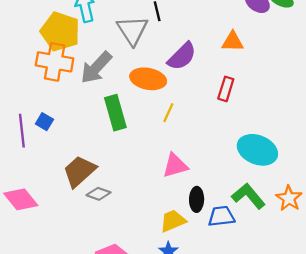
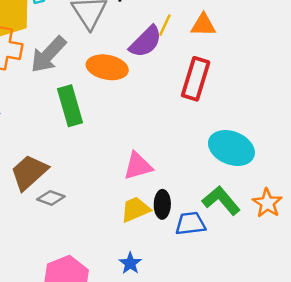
red rectangle: (226, 89) -> (196, 79), size x1.5
yellow line: (168, 113) -> (165, 25), moved
yellow trapezoid: (173, 221) -> (135, 209), moved

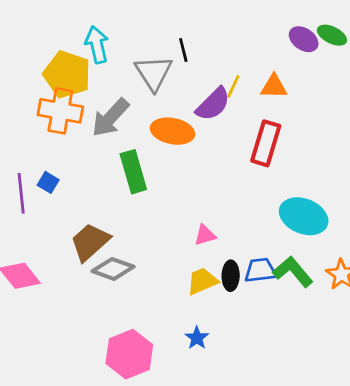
pink triangle: (138, 166) -> (205, 235), size x0.7
gray diamond: (51, 198) -> (113, 269), size x1.4
blue trapezoid: (190, 224) -> (260, 270), moved

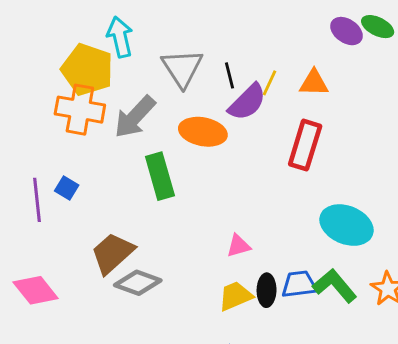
black line: (183, 50) -> (230, 75), moved

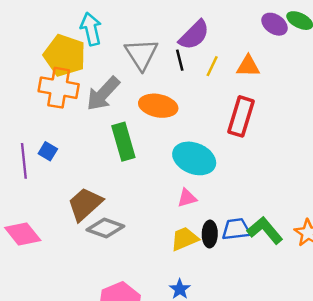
purple semicircle: (247, 102) -> (194, 35), moved
cyan ellipse: (347, 225) -> (194, 158), moved

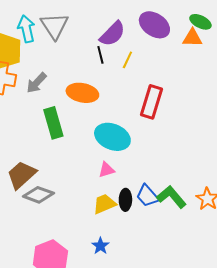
purple ellipse: (275, 24) -> (154, 25), moved, size x1.4
gray triangle: (141, 54) -> (54, 26), moved
orange triangle: (248, 66) -> (192, 38), moved
gray arrow: (103, 94) -> (36, 83), size x0.7
blue trapezoid: (236, 229) -> (147, 196), turned -125

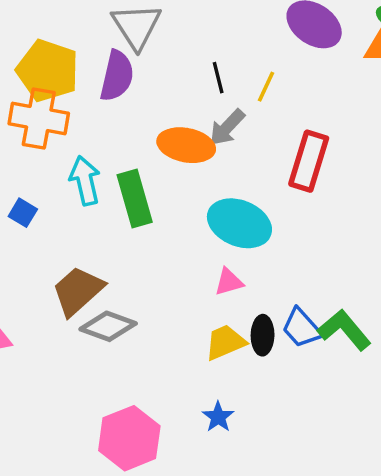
cyan arrow: (26, 29) -> (85, 181), moved
purple semicircle: (112, 34) -> (117, 76), moved, turned -32
gray arrow: (36, 83) -> (227, 127), moved

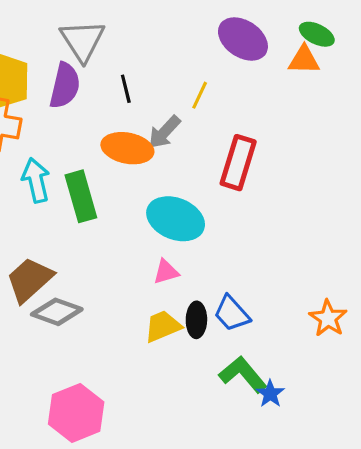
black line: (218, 78) -> (126, 89), moved
green L-shape: (344, 330) -> (243, 374), moved
blue star: (218, 417) -> (270, 394), moved

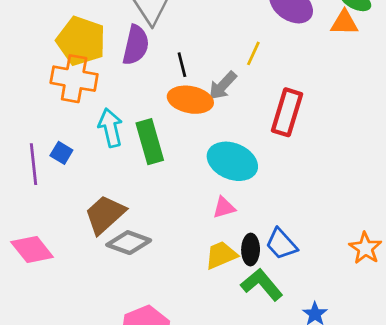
black line: (126, 89) -> (182, 65), moved
green L-shape: (243, 374) -> (262, 285), moved

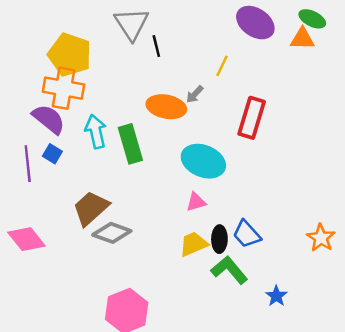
purple semicircle: (136, 45) -> (49, 119), moved, turned -64
black line: (182, 65) -> (156, 46), moved
gray arrow: (223, 86) -> (195, 94), size x0.7

